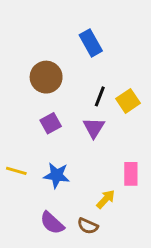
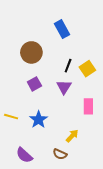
pink rectangle: (131, 174) -> (88, 106), moved
blue star: (57, 175) -> (39, 120), turned 30
purple semicircle: (52, 223) -> (24, 155), moved

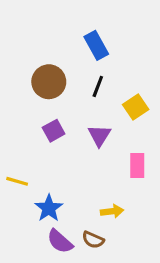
black line: (68, 66) -> (98, 86), moved
blue star: (39, 120) -> (49, 208), moved
yellow arrow: (72, 136) -> (112, 211), turned 40
purple semicircle: (24, 155) -> (60, 241), moved

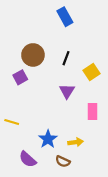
blue rectangle: (96, 45) -> (65, 17), moved
purple square: (54, 131) -> (20, 77), moved
blue star: (49, 208) -> (48, 139), moved
purple semicircle: (60, 241) -> (28, 159), moved

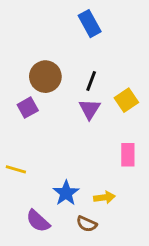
purple triangle: (67, 91) -> (90, 109), moved

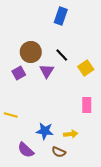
blue rectangle: (90, 24) -> (61, 16), turned 48
black line: (91, 81) -> (62, 55), turned -64
purple triangle: (90, 109) -> (47, 71), moved
blue star: (66, 193) -> (45, 131), turned -30

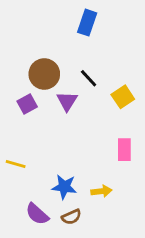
brown semicircle: (59, 152) -> (71, 217), moved, turned -48

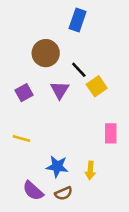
brown circle: (44, 74) -> (46, 53), moved
yellow square: (123, 97) -> (97, 86), moved
yellow line: (16, 164) -> (21, 139), moved
yellow arrow: (101, 191) -> (90, 170), turned 102

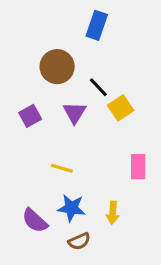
yellow line: (21, 139) -> (62, 168), moved
purple semicircle: (33, 191) -> (35, 221), moved

